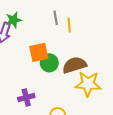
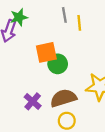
brown semicircle: (74, 65) -> (63, 98), moved
purple cross: (26, 97) -> (33, 101), turned -35

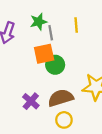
gray line: (64, 15) -> (51, 33), moved
green star: (19, 17) -> (39, 22), moved

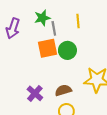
green circle: (55, 65) -> (67, 50), moved
brown semicircle: (61, 98) -> (63, 90), size x0.7

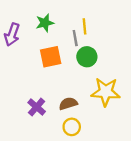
gray line: (54, 28) -> (75, 38), moved
green circle: (67, 50) -> (87, 57), moved

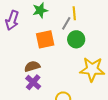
gray line: (75, 38) -> (66, 23), turned 40
brown semicircle: (68, 104) -> (32, 66), moved

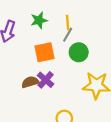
yellow line: (74, 13) -> (68, 23), moved
purple cross: (33, 82) -> (46, 80), moved

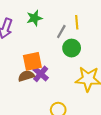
yellow line: (68, 23) -> (77, 22), moved
orange square: (44, 52) -> (32, 61), moved

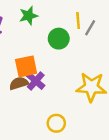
gray line: (61, 32) -> (90, 28), moved
green circle: (72, 48) -> (59, 39), moved

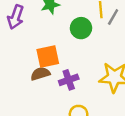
purple cross: (36, 81) -> (69, 80), moved, turned 30

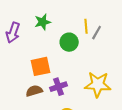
brown semicircle: (40, 74) -> (34, 91), moved

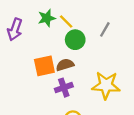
yellow line: (86, 26) -> (66, 21), moved, turned -40
brown semicircle: (34, 91) -> (65, 65), moved

